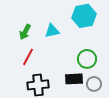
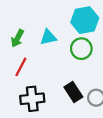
green circle: (87, 59) -> (81, 49), moved
black rectangle: (74, 79) -> (73, 92), turned 60

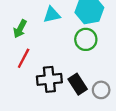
cyan triangle: (48, 37) -> (52, 15), moved
black cross: (32, 99) -> (49, 79), moved

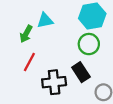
cyan triangle: (52, 15) -> (45, 20), moved
black rectangle: (78, 84) -> (81, 72), moved

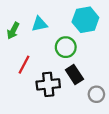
green arrow: (26, 34) -> (13, 31), moved
green circle: (89, 44) -> (66, 47), moved

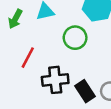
black rectangle: (74, 75) -> (85, 91), moved

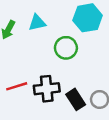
red line: (28, 58) -> (17, 86), moved, turned 45

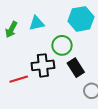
black cross: (47, 89) -> (43, 65), moved
black rectangle: (76, 99) -> (76, 68), moved

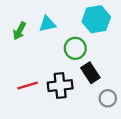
black cross: (43, 65) -> (60, 86), moved

